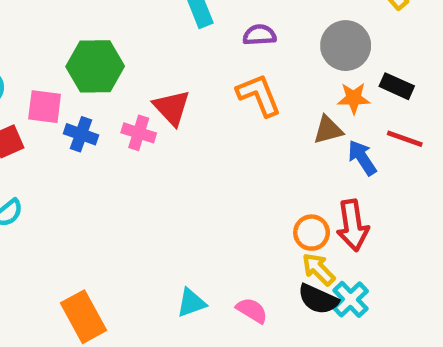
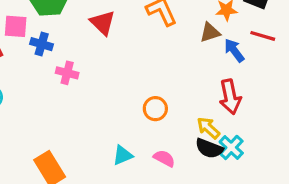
pink cross: (139, 133) -> (67, 73), moved
orange circle: (312, 233) -> (155, 109), moved

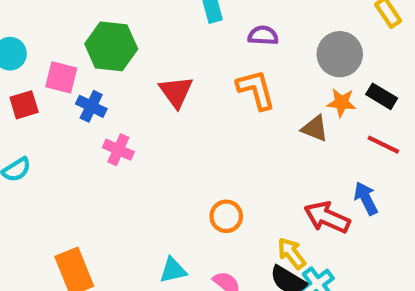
brown triangle: (210, 33) -> (315, 129), turned 30
blue arrow: (234, 50) -> (366, 198), moved
red arrow: (230, 97) -> (327, 217), turned 116

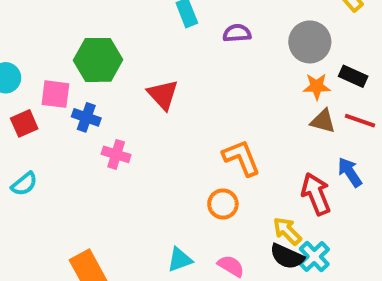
orange L-shape: (256, 90) -> (241, 158), moved
brown triangle: (315, 129) -> (323, 121), moved
red arrow: (327, 217) -> (316, 194), turned 51

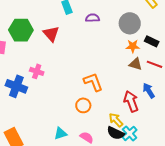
red triangle: (163, 95) -> (51, 34), moved
blue cross: (86, 117) -> (16, 86), moved, size x1.5
pink cross: (116, 154) -> (37, 71), moved

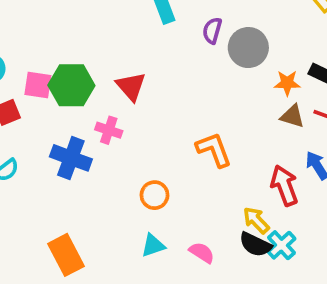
purple semicircle: (92, 18) -> (212, 31), turned -72
gray circle: (130, 23) -> (248, 48), moved
green hexagon: (21, 30) -> (71, 85), moved
red triangle: (51, 34) -> (131, 86), moved
orange circle: (83, 105) -> (155, 195), moved

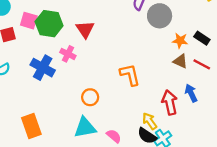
cyan triangle: (153, 245) -> (85, 128), size x1.5

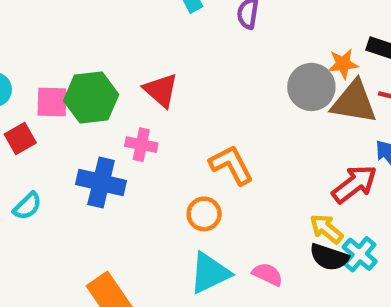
gray circle: (160, 16) -> (311, 87), moved
brown triangle: (180, 61) -> (354, 102), size x1.6
orange L-shape: (130, 75) -> (231, 165), moved
red arrow: (170, 102) -> (354, 184), turned 80

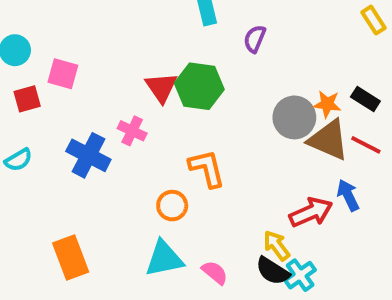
green hexagon: (91, 98) -> (199, 86), moved

